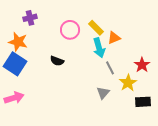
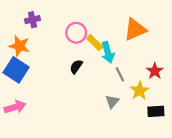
yellow rectangle: (96, 28) -> (95, 43), moved
orange triangle: (114, 38) -> (135, 29), moved, size x1.6
black semicircle: (57, 61) -> (76, 67), moved, turned 104

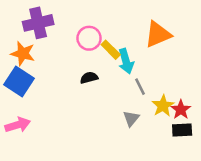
purple cross: (32, 20) -> (38, 23), size x1.6
black semicircle: (76, 67) -> (89, 78), turned 40
red star: (155, 71) -> (181, 110), moved

